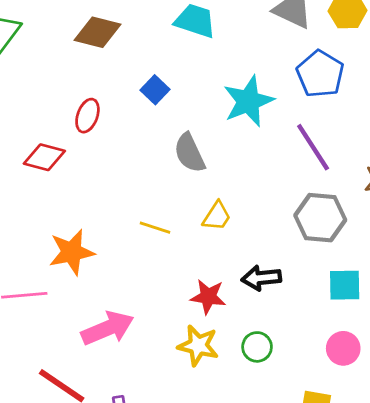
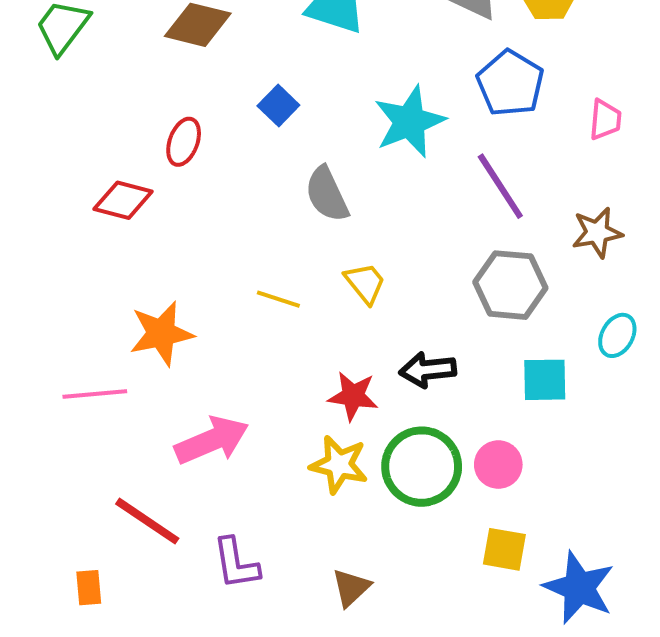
yellow trapezoid: (217, 216) -> (365, 283), turned -72
green circle: (257, 347) -> (422, 467), size x1.8
pink circle: (343, 348) -> (498, 465), moved

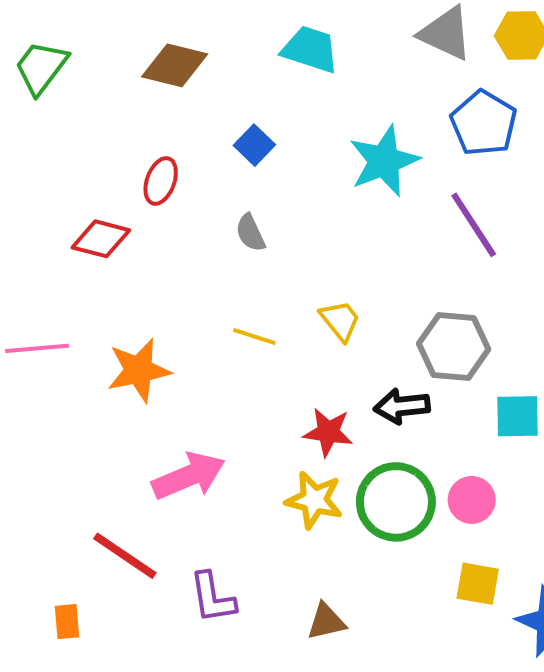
gray semicircle: (327, 194) -> (250, 233), moved, size x0.7
gray hexagon: (510, 285) -> (454, 346), moved
pink line: (95, 394) -> (37, 348), moved
brown triangle: (351, 588) -> (326, 622), turned 30

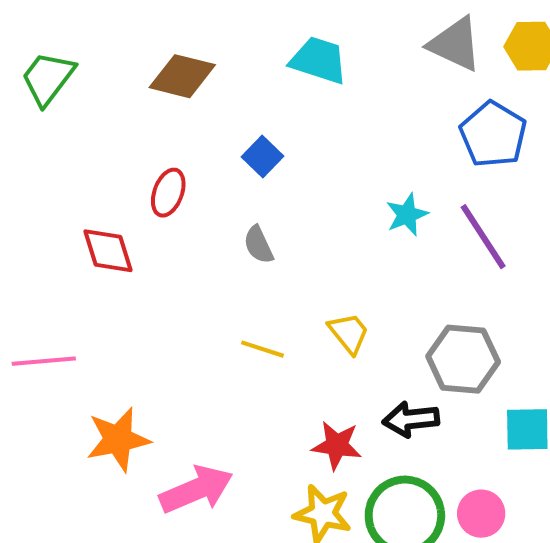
cyan star: (384, 161) -> (407, 215), moved, size x0.6
red diamond: (101, 239) -> (108, 251), turned 58
orange star: (139, 370) -> (118, 439), moved

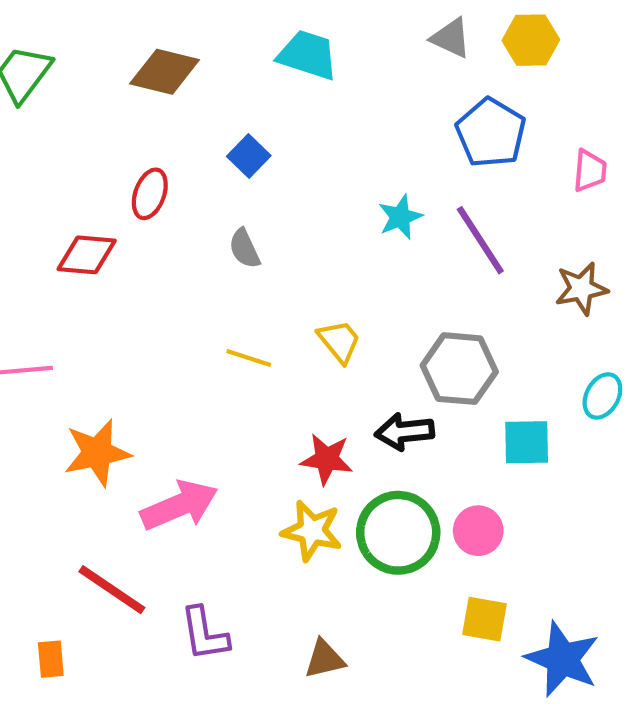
gray triangle: (455, 44) -> (451, 38), size x0.7
red diamond: (108, 251) -> (87, 255), turned -68

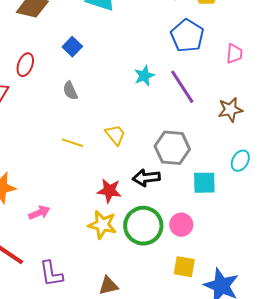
pink arrow: (179, 505) -> (39, 213), size x0.6

